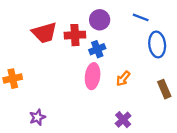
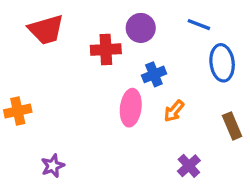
red trapezoid: (44, 33) -> (46, 30), moved
blue cross: (97, 49) -> (154, 74), moved
purple cross: (123, 120) -> (189, 166), moved

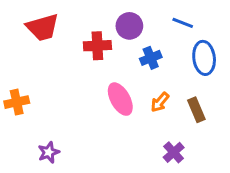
blue cross: (154, 74) -> (151, 58), moved
pink ellipse: (131, 108) -> (120, 99), turned -36
brown rectangle: (232, 126) -> (196, 110), moved

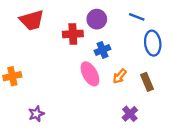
blue cross: (151, 58) -> (102, 50), moved

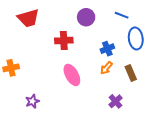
red cross: (73, 34) -> (64, 41), moved
blue cross: (102, 50) -> (107, 49), moved
pink ellipse: (90, 74) -> (72, 75), moved

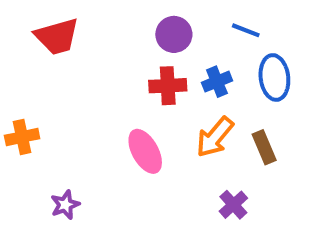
red cross: (64, 41) -> (168, 86), moved
blue cross: (107, 49) -> (217, 82), moved
orange arrow: (106, 68) -> (215, 137), size x1.5

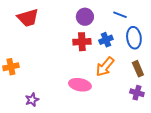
brown rectangle: (264, 147) -> (138, 69), moved
pink ellipse: (145, 151) -> (80, 85), moved, turned -50
purple cross: (233, 205) -> (137, 93), moved, turned -32

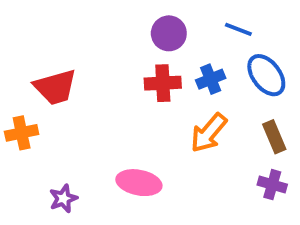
red trapezoid: (28, 18) -> (55, 87), moved
blue ellipse: (134, 38) -> (266, 75), turned -30
pink ellipse: (80, 85) -> (139, 183), moved

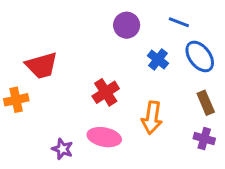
blue cross: (211, 79) -> (158, 59), turned -30
red cross: (163, 83) -> (106, 92), moved, turned -30
orange arrow: (209, 133) -> (152, 118), moved, turned -32
purple star: (63, 199) -> (62, 149), moved, turned -30

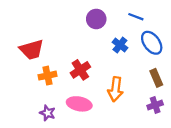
orange cross: (16, 100) -> (48, 76), moved
purple cross: (204, 139) -> (155, 105), turned -35

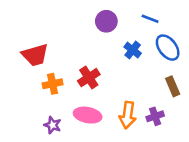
orange arrow: (115, 89) -> (128, 115), moved
purple cross: (155, 105) -> (155, 116), moved

